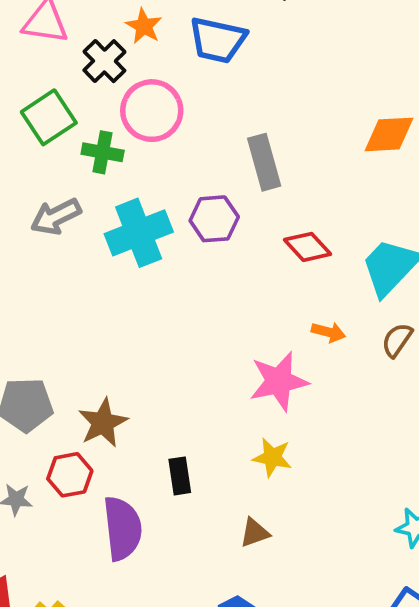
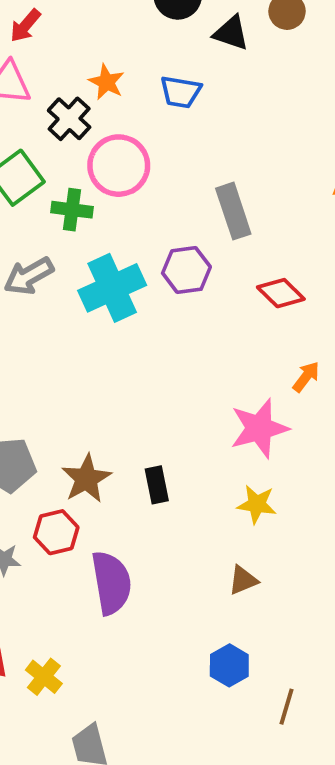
blue trapezoid: (218, 40) -> (181, 92), size x0.7
orange arrow: (328, 332) -> (306, 377), turned -64
black rectangle: (180, 476) -> (157, 485), moved

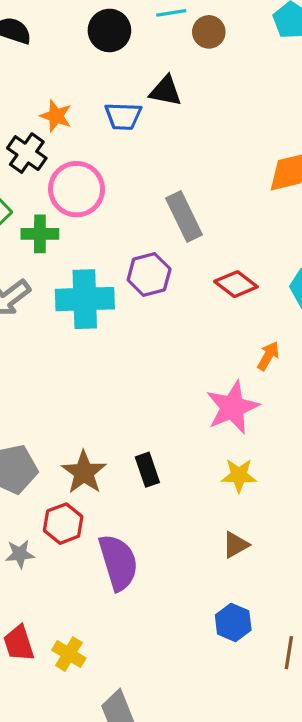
black triangle: (231, 33) -> (166, 91), moved
cyan cross: (112, 288) -> (85, 299), turned 30

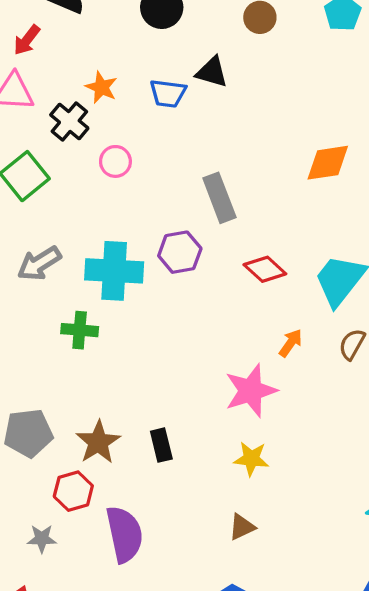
pink circle: (77, 189) -> (115, 161), size x0.6
green cross: (40, 234) -> (80, 330), moved
gray star: (20, 554) -> (42, 539), moved

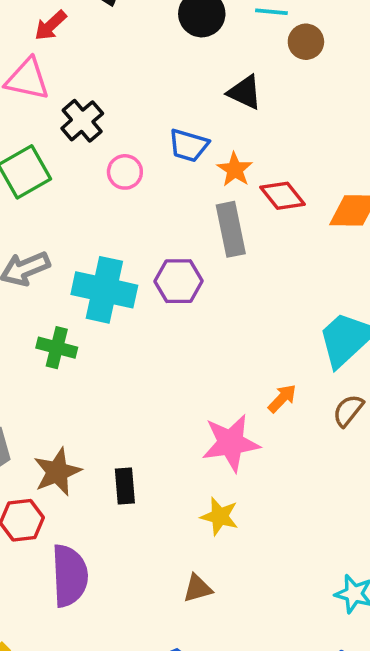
orange star: (101, 87) -> (235, 170), moved
blue trapezoid: (168, 93) -> (189, 145), moved
red diamond: (265, 269) -> (283, 196), moved

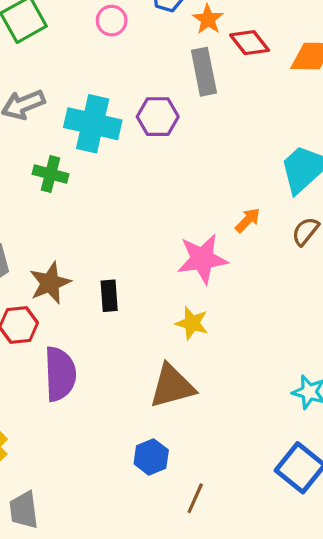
brown triangle: (198, 588) -> (172, 386), size x1.8

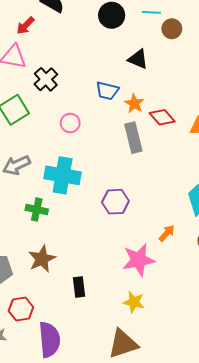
pink circle: (112, 21) -> (70, 123), moved
purple hexagon: (158, 117) -> (115, 202), moved
brown star: (50, 283) -> (42, 259), moved

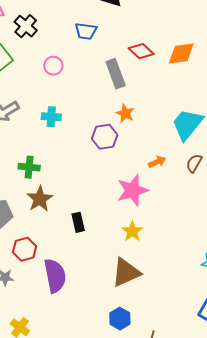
orange star: (134, 103) -> (125, 113), moved
cyan cross: (63, 175) -> (51, 117), size x0.6
green cross: (37, 210) -> (29, 167), moved
orange arrow: (167, 233) -> (157, 162), turned 30
yellow star: (134, 302) -> (132, 231), turned 30

